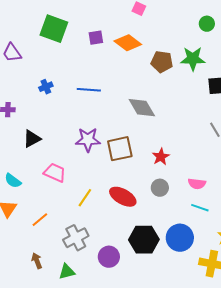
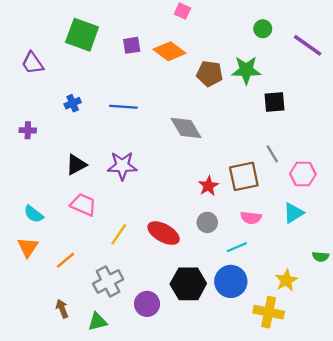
black triangle: (32, 139) -> (76, 165), moved
brown square: (120, 149) -> (244, 176), moved
cyan line: (200, 208) -> (237, 247), moved, turned -42

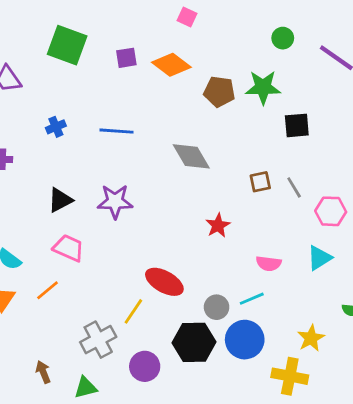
brown square: (244, 176) -> (260, 182), moved, size x0.6
gray circle: (207, 222) -> (217, 307), moved
yellow line: (119, 234) -> (133, 311), moved
orange line: (66, 260) -> (47, 290), moved

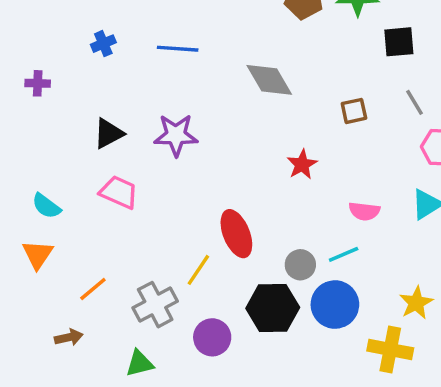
gray line: (294, 187) -> (414, 102), moved
red ellipse: (164, 282) -> (236, 234), turned 39
orange line: (47, 290) -> (93, 289), moved
brown arrow: (43, 372) -> (69, 337), moved, turned 100

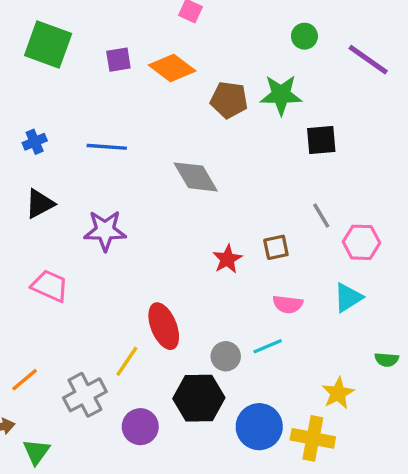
gray line: (414, 102) -> (321, 215), moved
brown square: (354, 111) -> (276, 247), moved
black triangle: (109, 133) -> (40, 204), moved
blue circle: (335, 305) -> (259, 427), moved
green triangle: (140, 363) -> (36, 452), moved, turned -40

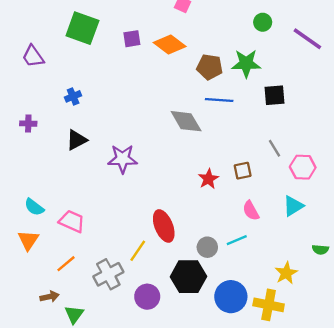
blue line: (107, 147) -> (219, 100), moved
pink trapezoid: (50, 286) -> (72, 221), moved
pink semicircle: (288, 304) -> (251, 211), turned 54

